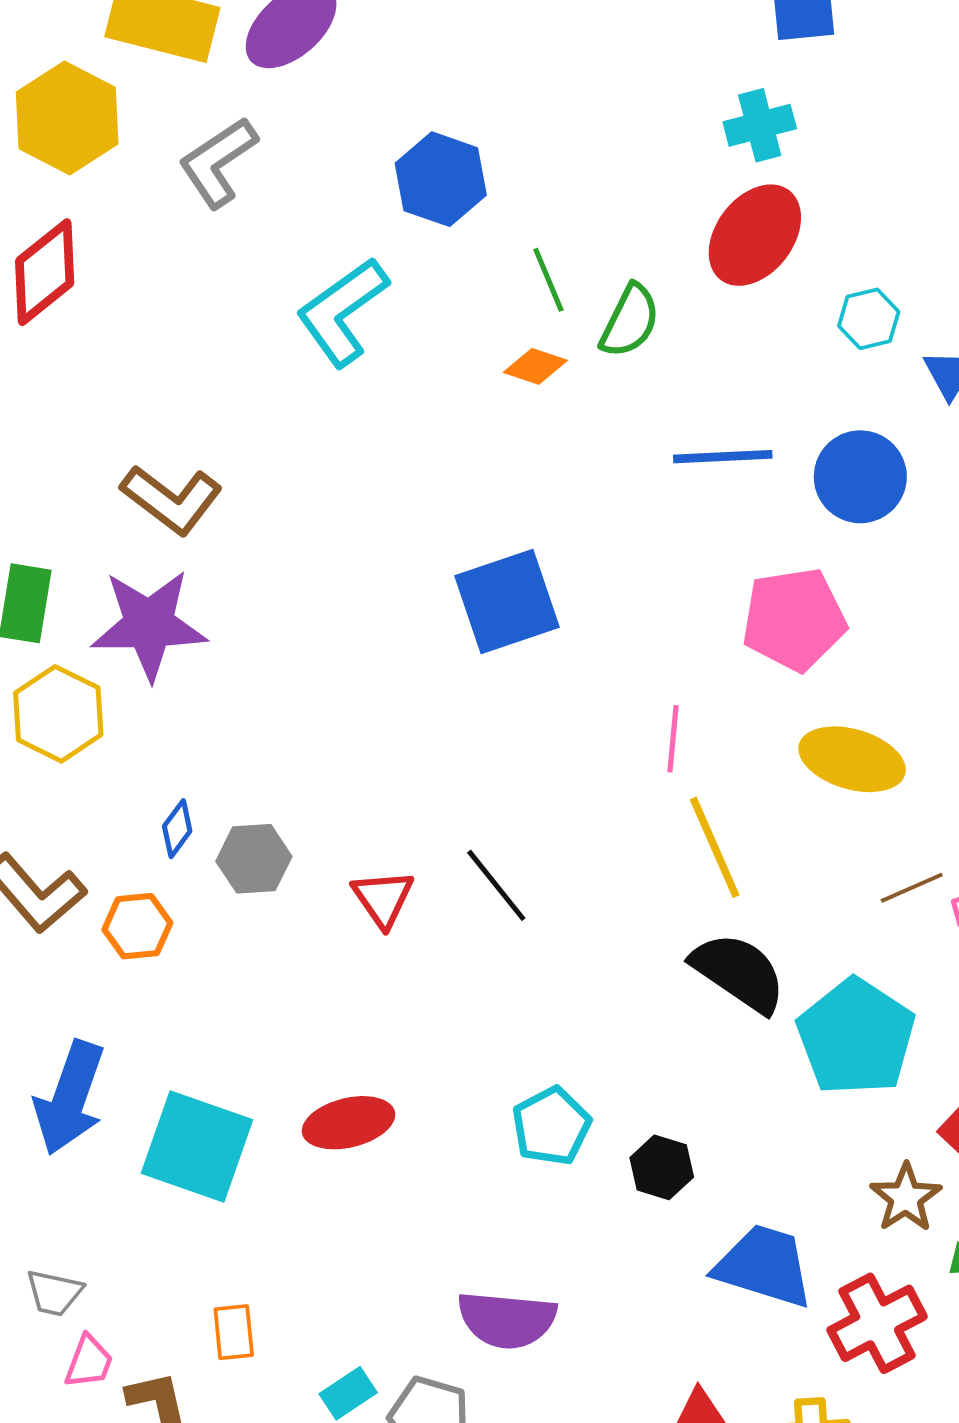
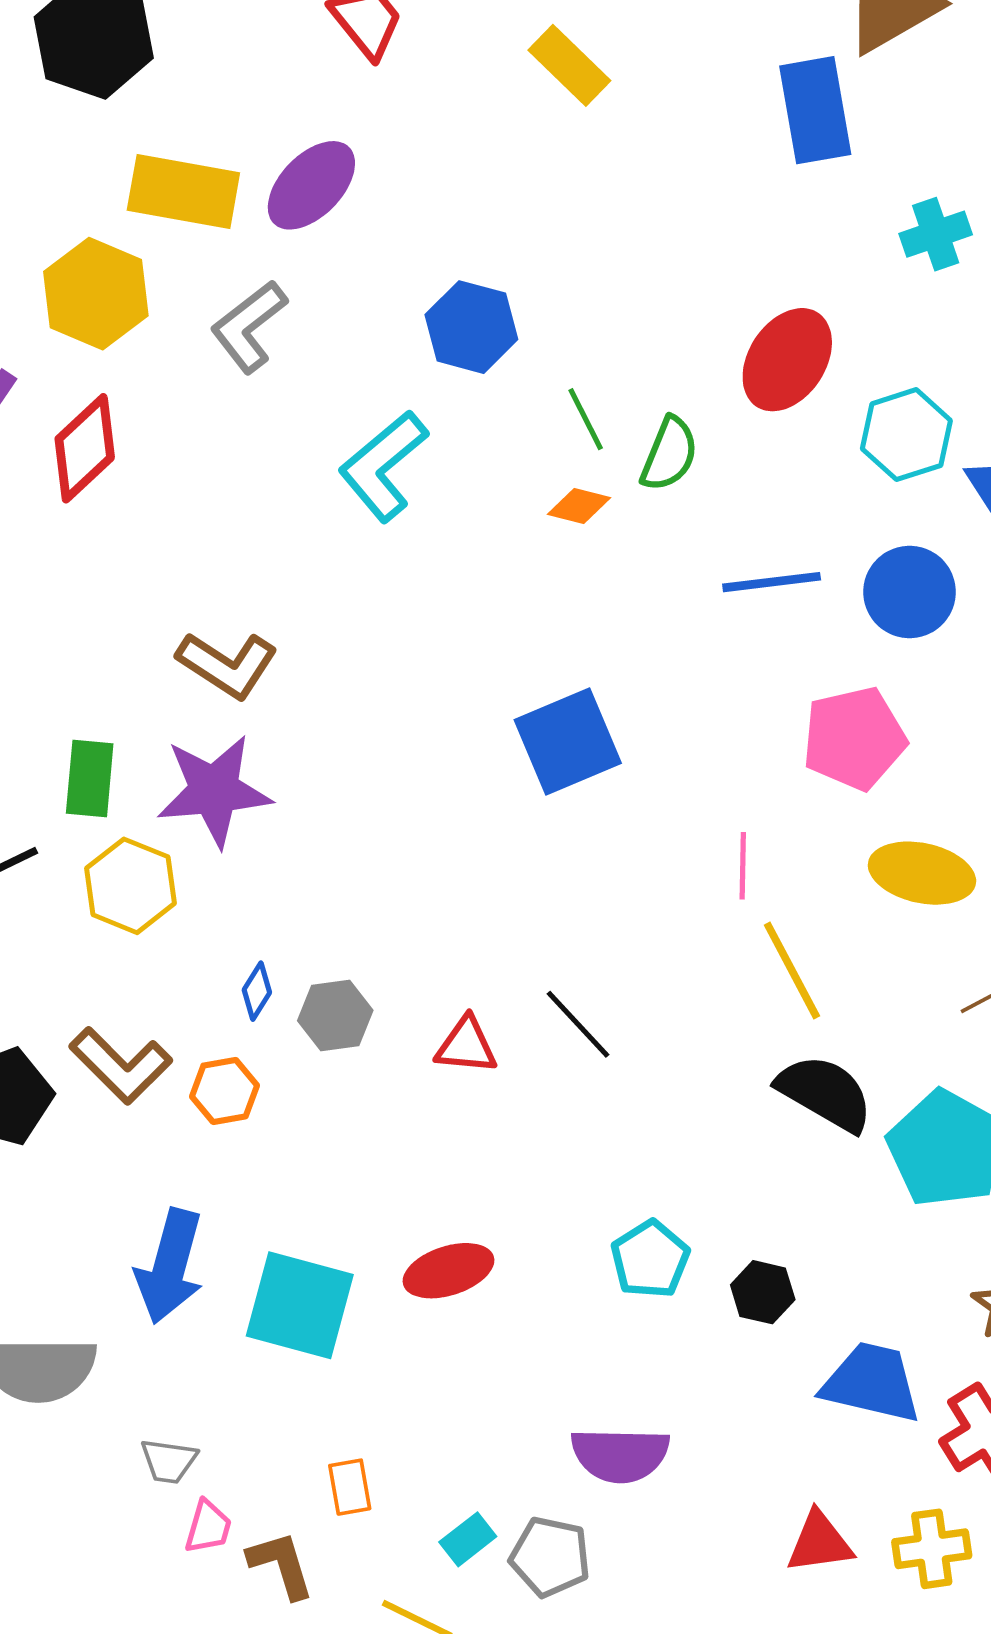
cyan cross: (760, 125) -> (936, 234), moved
cyan hexagon: (869, 319) -> (906, 435), size x1.5
red triangle: (383, 898) -> (466, 1046), turned -46

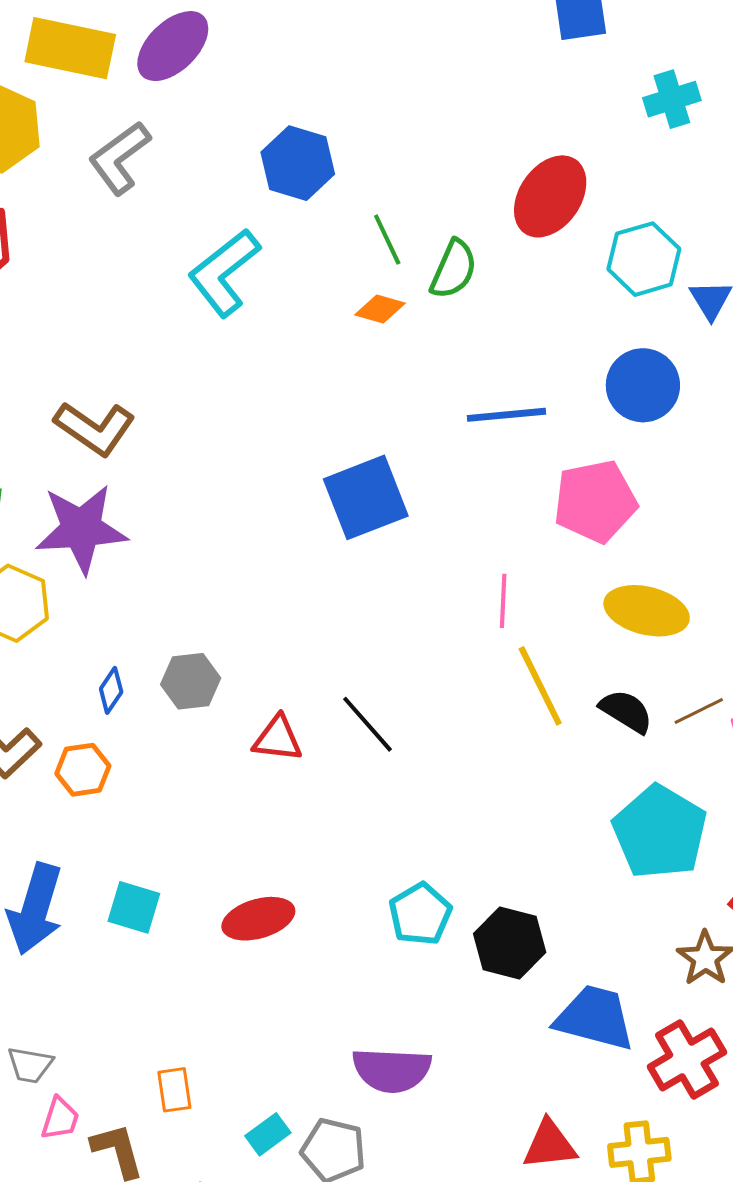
blue line: (772, 582) -> (507, 415), moved
gray hexagon: (335, 1015) -> (191, 681), moved
black semicircle: (825, 1093) -> (626, 711), moved, size x0.7
black hexagon: (763, 1292) -> (510, 943), size x1.4
cyan square: (300, 1305) -> (134, 907), moved, size x0.6

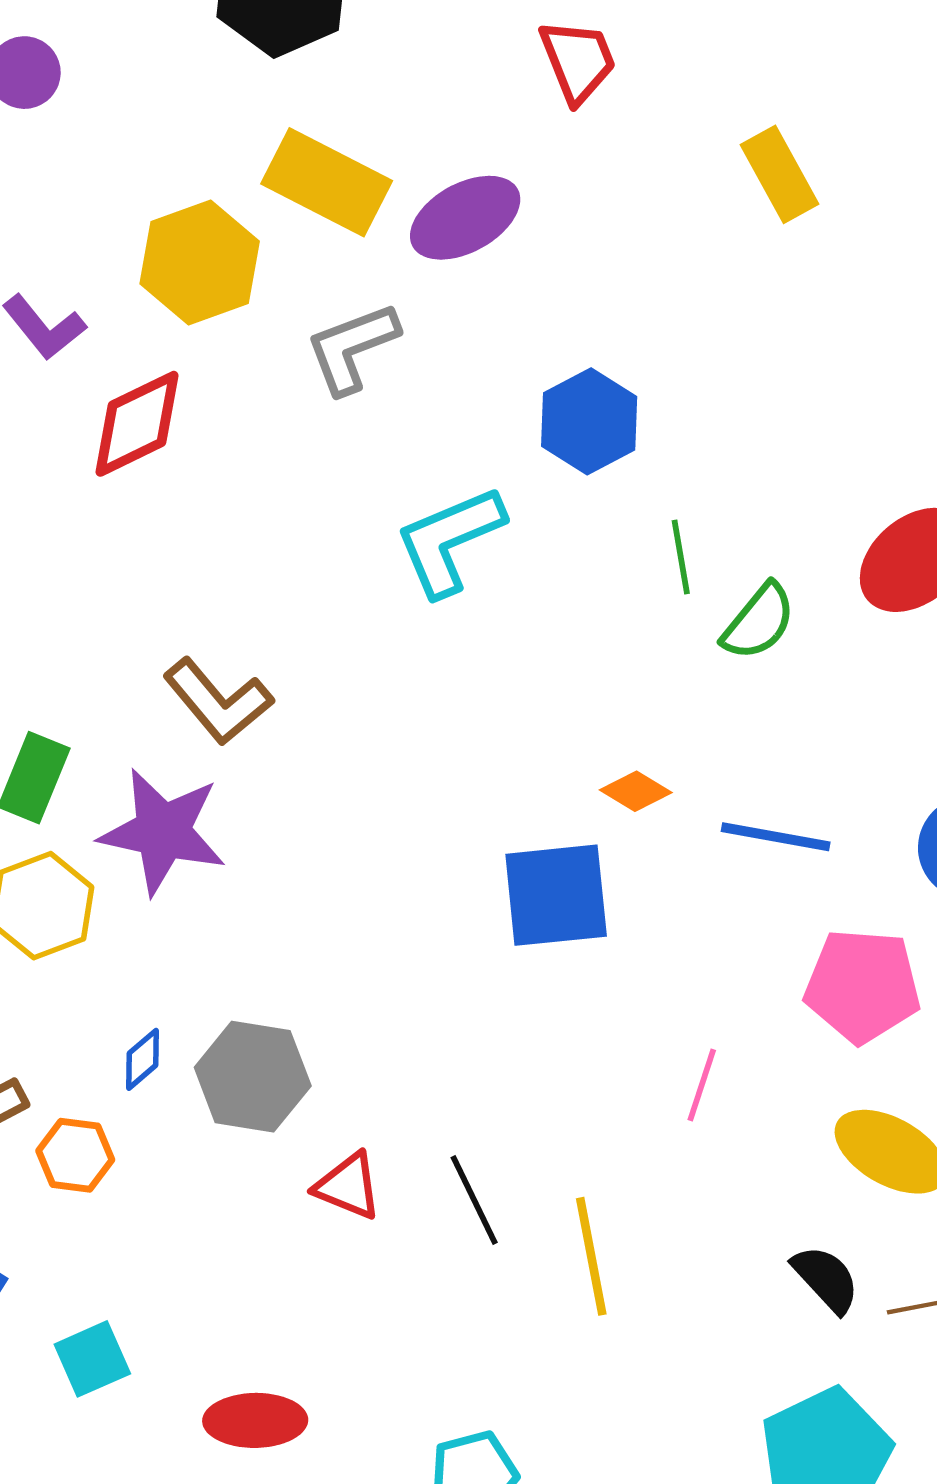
orange diamond: (380, 309) -> (636, 791), moved
gray hexagon: (191, 681) -> (253, 1077), size x1.4
yellow line: (540, 686) -> (591, 1256), moved
cyan square: (134, 907) -> (92, 1359), turned 34

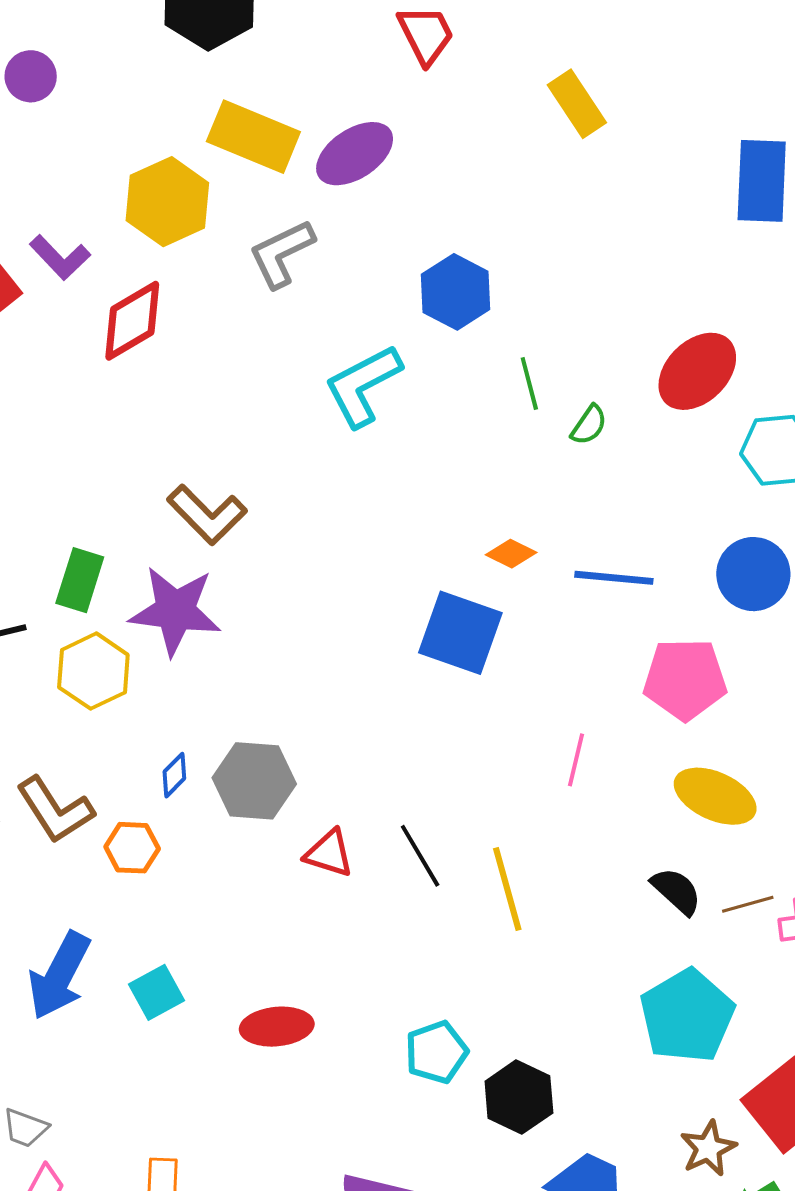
green semicircle: (759, 622) -> (589, 425), size x0.7
blue square: (556, 895) -> (460, 633), turned 30

